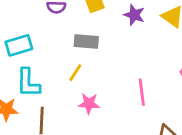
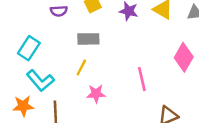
cyan rectangle: (19, 45) -> (29, 48), turned -35
cyan L-shape: (28, 83) -> (40, 81), turned -36

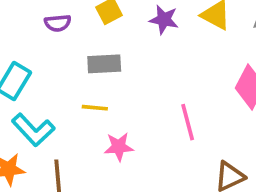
yellow line: (81, 67) -> (95, 108), turned 70

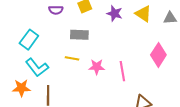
pink star: (119, 147) -> (97, 67), moved

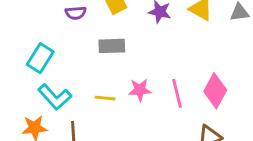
pink diamond: (158, 55) -> (215, 91), moved
yellow line: (72, 58) -> (105, 98), moved

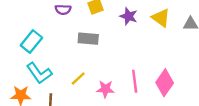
pink star: (140, 90) -> (105, 89), moved
yellow line: (105, 98) -> (78, 79), turned -56

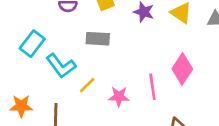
cyan L-shape: (39, 73) -> (61, 66), moved
pink diamond: (165, 83) -> (182, 69), moved

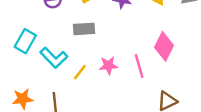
pink star: (119, 97) -> (108, 66), moved

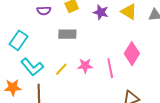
cyan L-shape: (54, 58) -> (32, 67), moved

